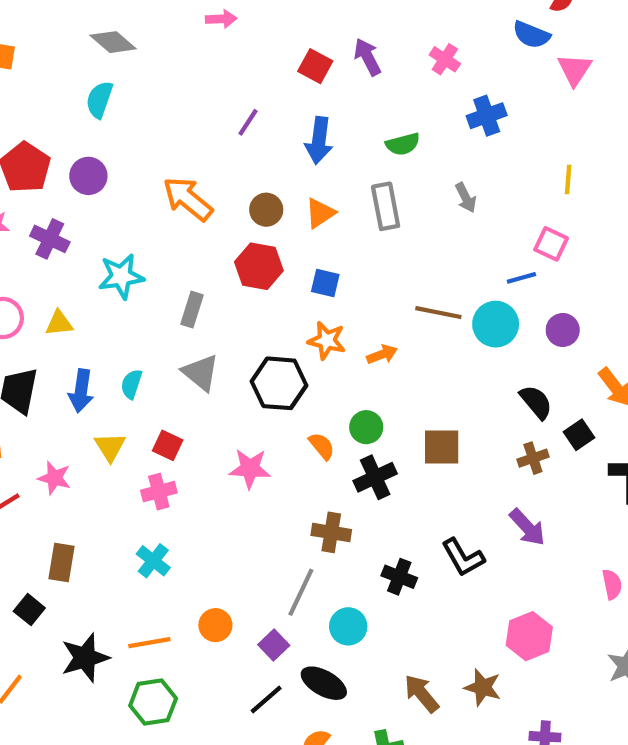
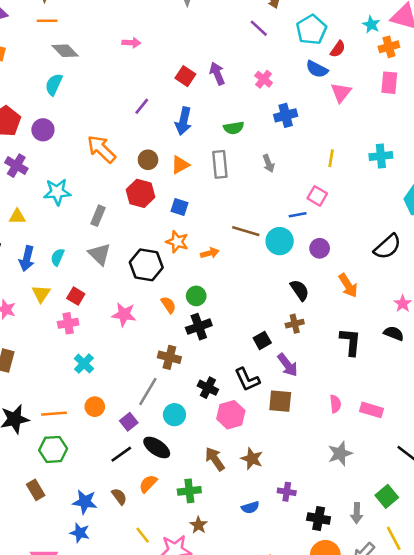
black square: (579, 435) -> (262, 340), moved
brown square: (442, 447) -> (280, 401), moved
cyan cross: (153, 561) -> (84, 364), moved
pink hexagon: (529, 636) -> (231, 415), moved

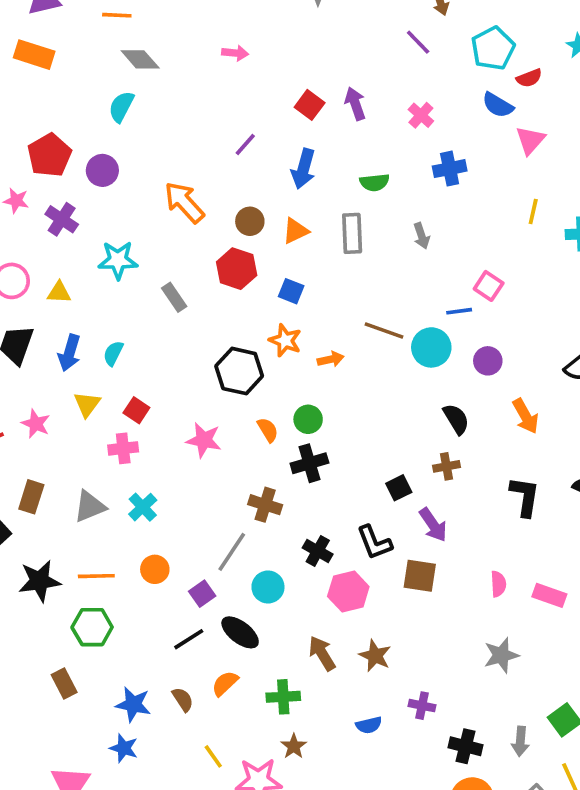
red semicircle: (338, 49) -> (529, 78), turned 30
yellow line: (331, 158) -> (533, 211), moved
gray rectangle: (98, 216) -> (174, 297), turned -60
gray triangle: (100, 254) -> (90, 507), moved, turned 50

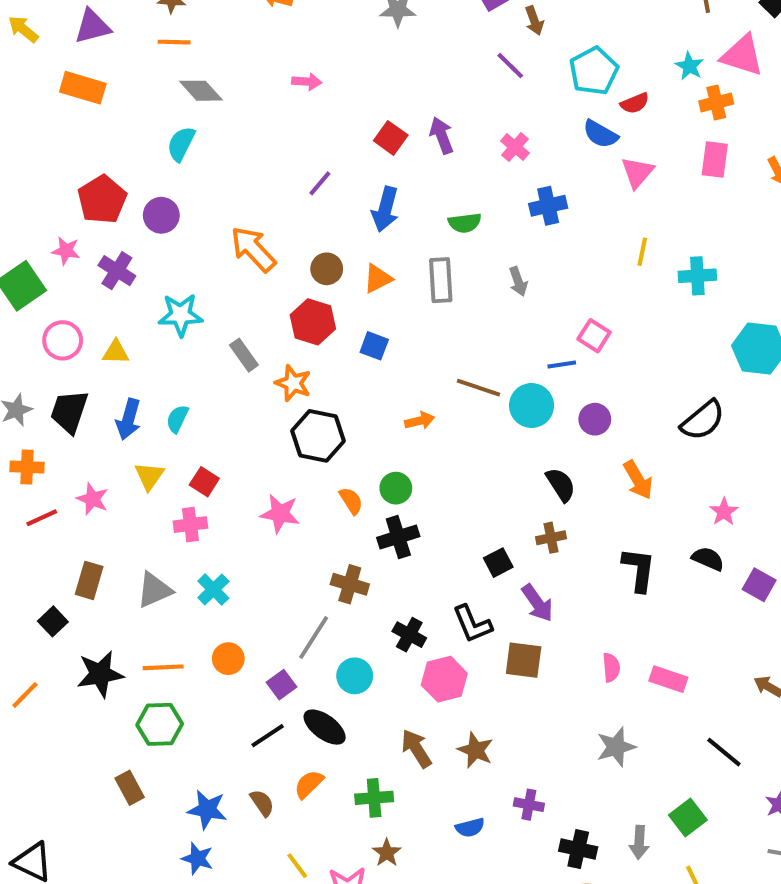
orange star: (285, 340) -> (293, 383), moved

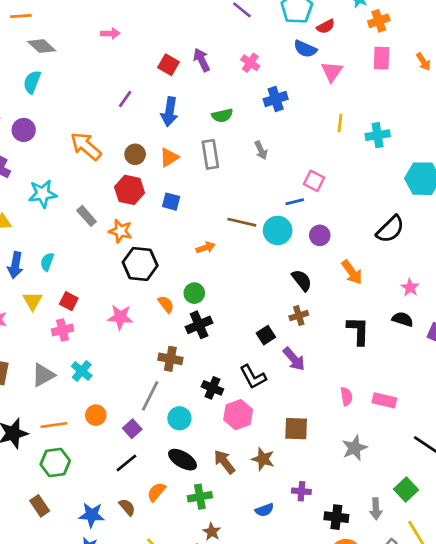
brown square: (524, 660) -> (296, 429), moved
black ellipse: (325, 727) -> (183, 460), moved

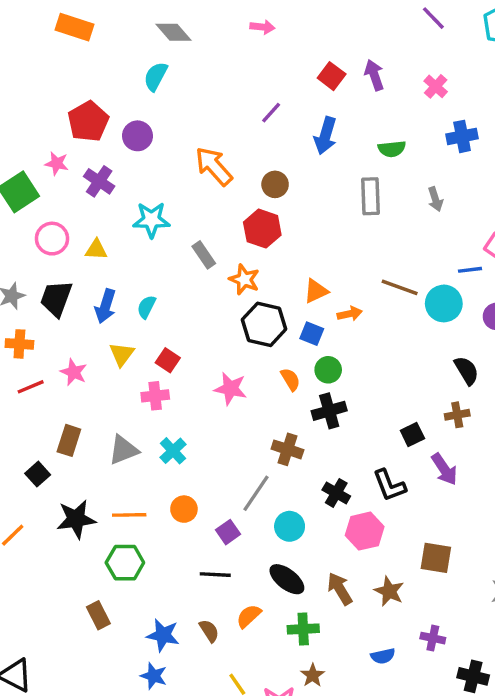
orange triangle: (169, 157) -> (316, 291), moved
blue square: (171, 202) -> (312, 334), moved
black line: (126, 463) -> (215, 575), turned 35

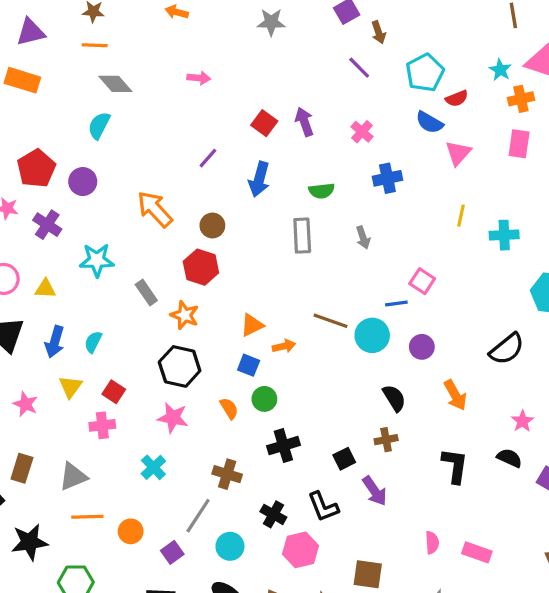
black hexagon: (264, 324) -> (180, 366), moved
black cross: (329, 411) -> (283, 446), moved
cyan cross: (173, 451) -> (153, 467), moved
orange line: (129, 515) -> (87, 517), moved

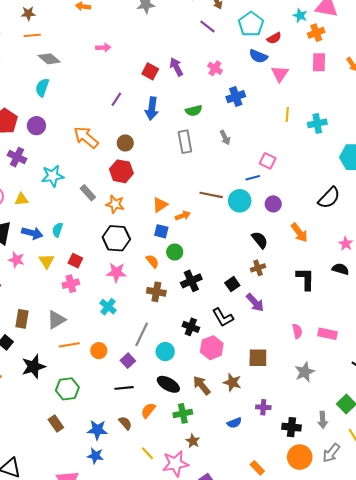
blue arrow: (55, 342) -> (32, 233), turned -84
pink star: (25, 404) -> (16, 260), moved
brown cross: (227, 474) -> (156, 292), moved

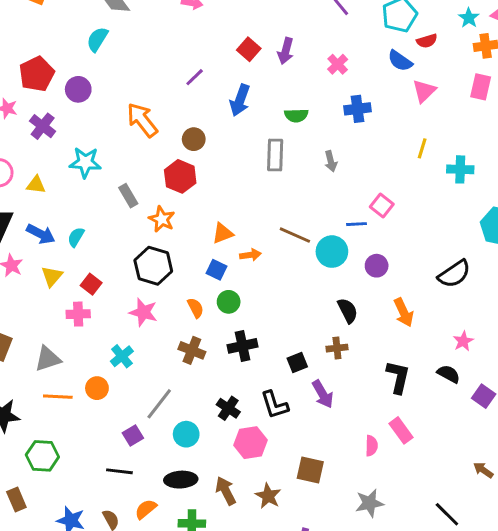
purple arrow: (176, 67) -> (286, 51), turned -150
pink rectangle: (327, 334) -> (401, 430), moved, turned 30
orange circle: (99, 351) -> (97, 388), moved
black ellipse: (168, 384) -> (181, 480), turned -45

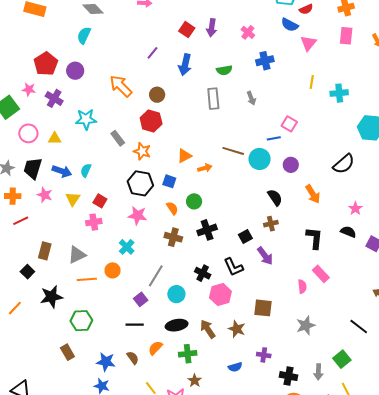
blue square: (217, 270) -> (169, 181), moved

